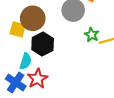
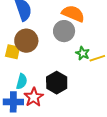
black hexagon: (43, 44) -> (57, 83), moved
blue cross: (16, 82) -> (13, 102), turned -30

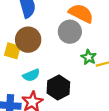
cyan semicircle: (22, 81) -> (31, 75), moved, turned 49

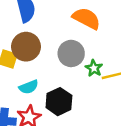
gray circle: (70, 32) -> (71, 53), moved

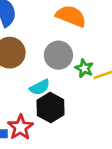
cyan semicircle: (29, 87) -> (40, 87), moved

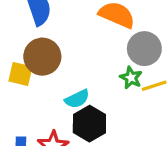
gray circle: (58, 55) -> (144, 49), moved

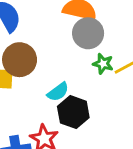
gray circle: (144, 49) -> (88, 33), moved

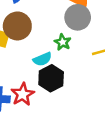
green star: (103, 64) -> (63, 42), moved

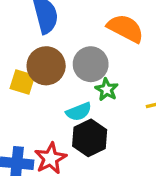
gray circle: (78, 17) -> (91, 64), moved

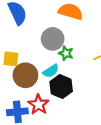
brown circle: (46, 66) -> (25, 75), moved

